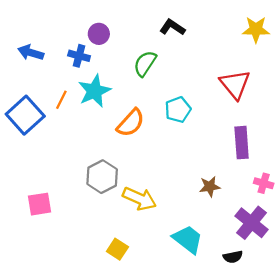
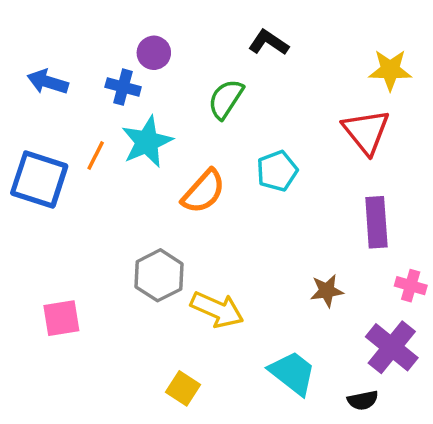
yellow star: (256, 29) -> (390, 70), moved
blue square: (25, 115) -> (39, 179), turned -30

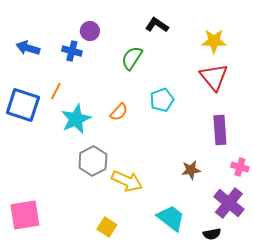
yellow star: (390, 70) -> (214, 41), moved
cyan star: (147, 142) -> (76, 119), moved
orange semicircle: (204, 191) -> (119, 112), size x0.7
pink square: (61, 318) -> (25, 215), moved, size x1.4

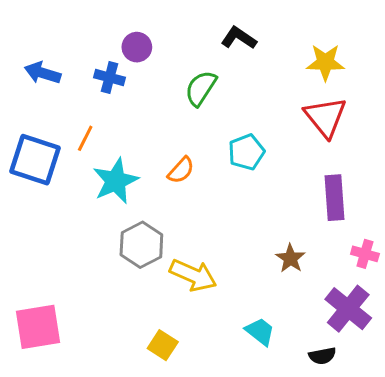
brown star: (191, 170) -> (290, 258), turned -30
cyan trapezoid: (171, 218) -> (260, 331), size x0.7

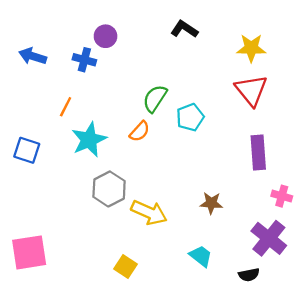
green semicircle: (201, 88) -> (155, 98), moved
blue square: (35, 160) -> (27, 150), moved, size x0.7
brown star: (290, 258) -> (211, 203), moved, turned -30

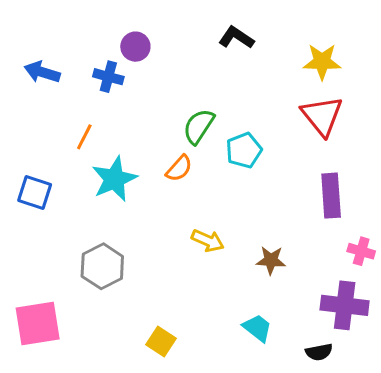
gray hexagon: (109, 189) -> (102, 266), moved
yellow arrow: (149, 212) -> (208, 241), moved, size x0.7
purple cross: (269, 238) -> (345, 305), turned -32

